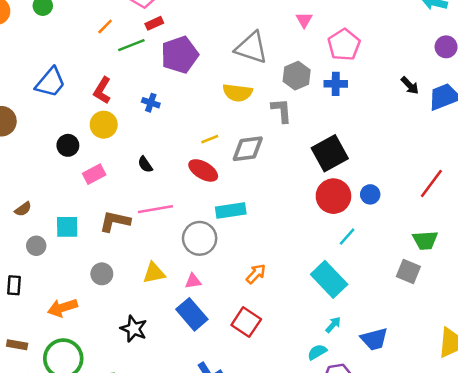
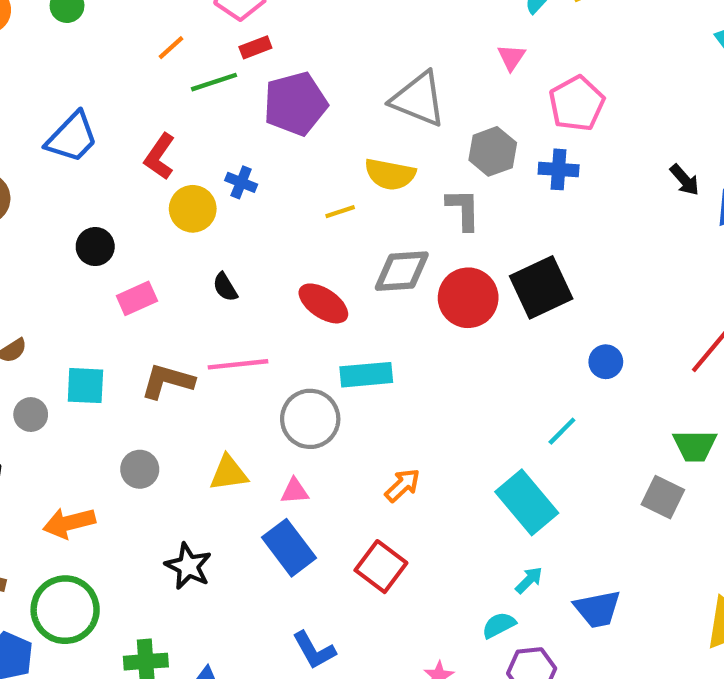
yellow circle: (104, 125) -> (193, 209), moved
yellow line: (210, 139) -> (340, 212), moved
red circle: (333, 196) -> (468, 298), moved

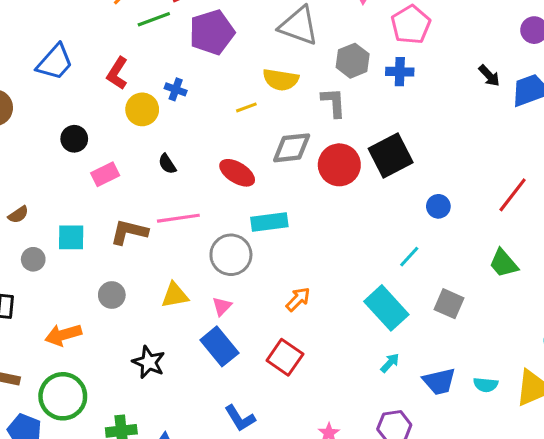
green trapezoid: (695, 446) -> (504, 263), turned 52
pink triangle: (295, 491) -> (222, 306), turned -40
gray square: (663, 497) -> (449, 304), moved
cyan semicircle: (499, 625) -> (486, 385), moved, turned -145

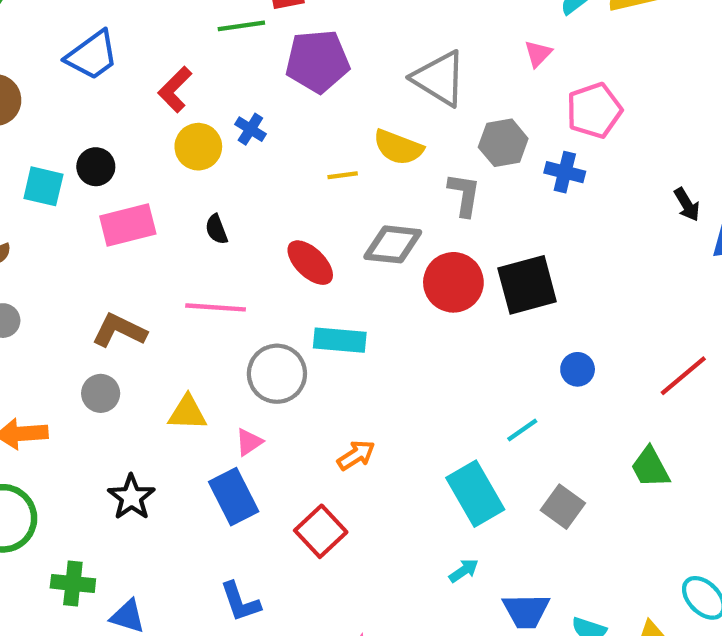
pink rectangle: (105, 174) -> (128, 225), size x1.4
brown L-shape: (129, 232) -> (119, 330), moved
cyan square: (71, 237) -> (43, 186), moved

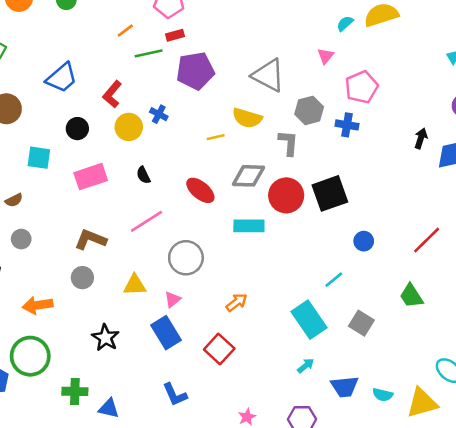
black circle: (96, 167) -> (77, 129), moved
black arrow: (687, 204) -> (421, 138), turned -126
pink line: (216, 307) -> (146, 221), turned -32
cyan rectangle: (340, 340) -> (249, 226), moved

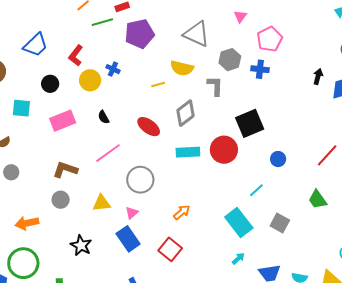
gray diamond: (249, 176) -> (185, 113), turned -36
red circle: (286, 195) -> (224, 150), moved

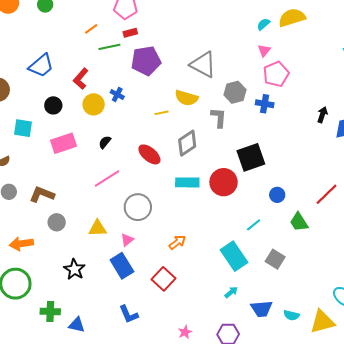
pink triangle: (240, 16) -> (264, 50), moved
black semicircle: (104, 117) -> (105, 142), turned 64
brown L-shape: (65, 170) -> (42, 194), moved
green trapezoid: (318, 200) -> (299, 222), moved

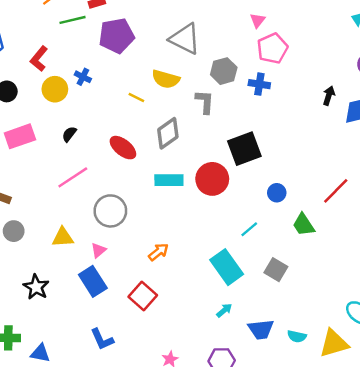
yellow line: (162, 113) -> (136, 97), turned 40

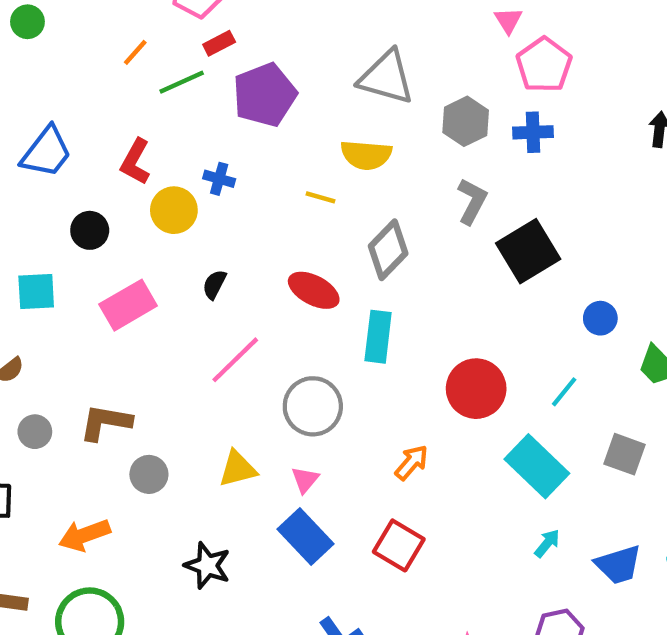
gray L-shape: (205, 102) -> (472, 201), moved, turned 35
red circle: (212, 179) -> (476, 389), moved
cyan rectangle: (169, 180) -> (378, 337), moved, turned -72

